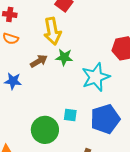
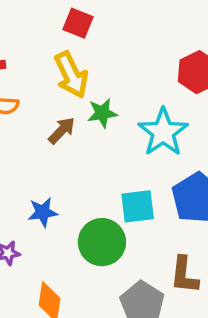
blue star: (13, 81) -> (43, 212), moved
cyan square: (70, 115) -> (138, 206), size x1.5

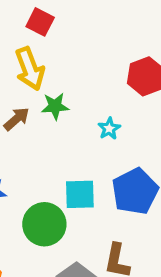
cyan star: (163, 132) -> (109, 129), size x0.5

